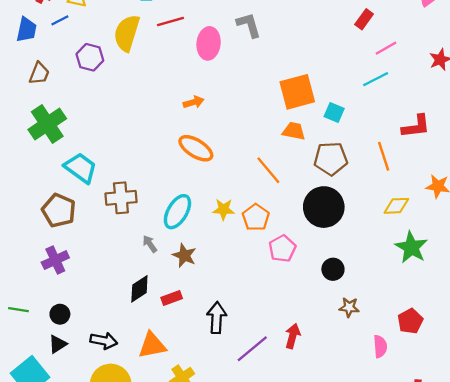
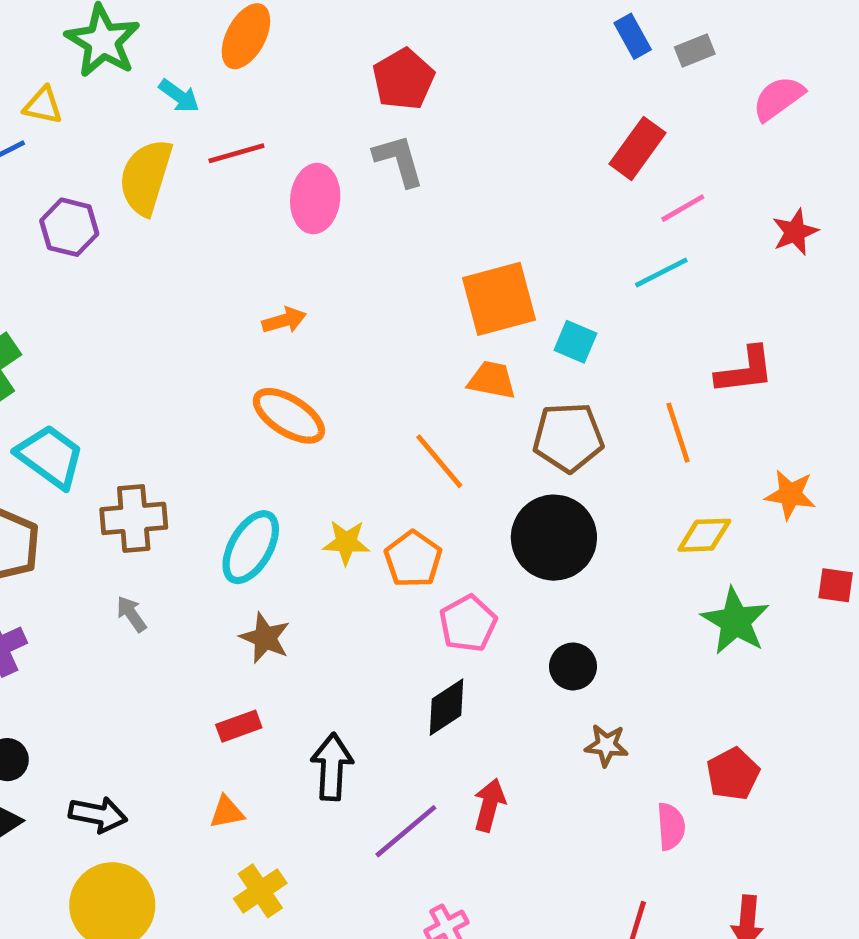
red rectangle: (364, 19) -> (637, 148), size x1.4
gray arrow: (150, 244) -> (131, 614), moved
black diamond: (139, 289) -> (446, 707), moved
orange triangle: (152, 345) -> (227, 812), moved, size x0.6

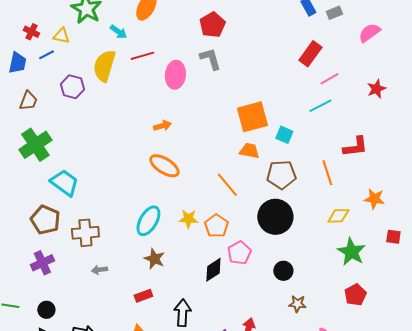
brown cross: (134, 518) -> (85, 233), moved
gray arrow: (131, 614) -> (99, 270), moved, turned -63
black diamond: (446, 707) -> (213, 270), moved
red pentagon: (733, 774) -> (355, 295), moved

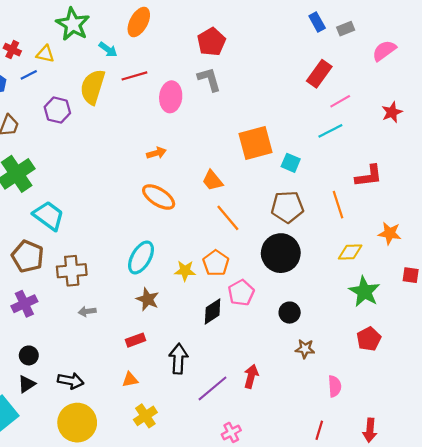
orange trapezoid: (249, 151) -> (213, 180), moved, turned -140
yellow star: (188, 219) -> (185, 271), moved

